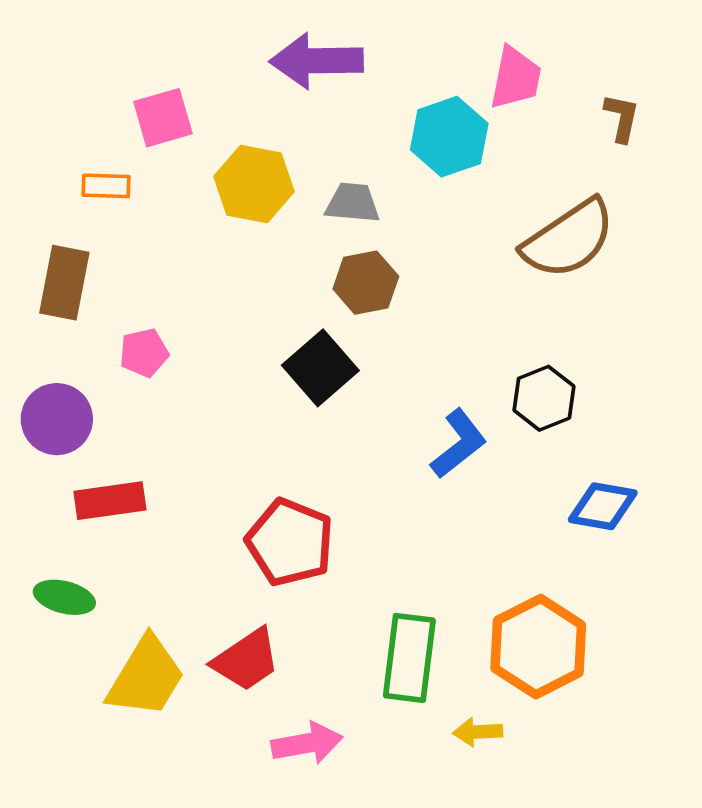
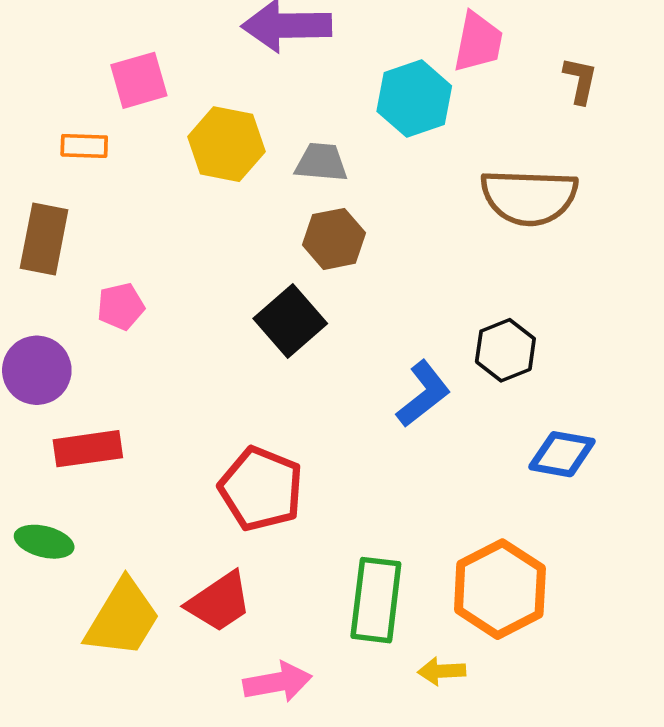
brown semicircle: (569, 239) -> (529, 197), turned 36

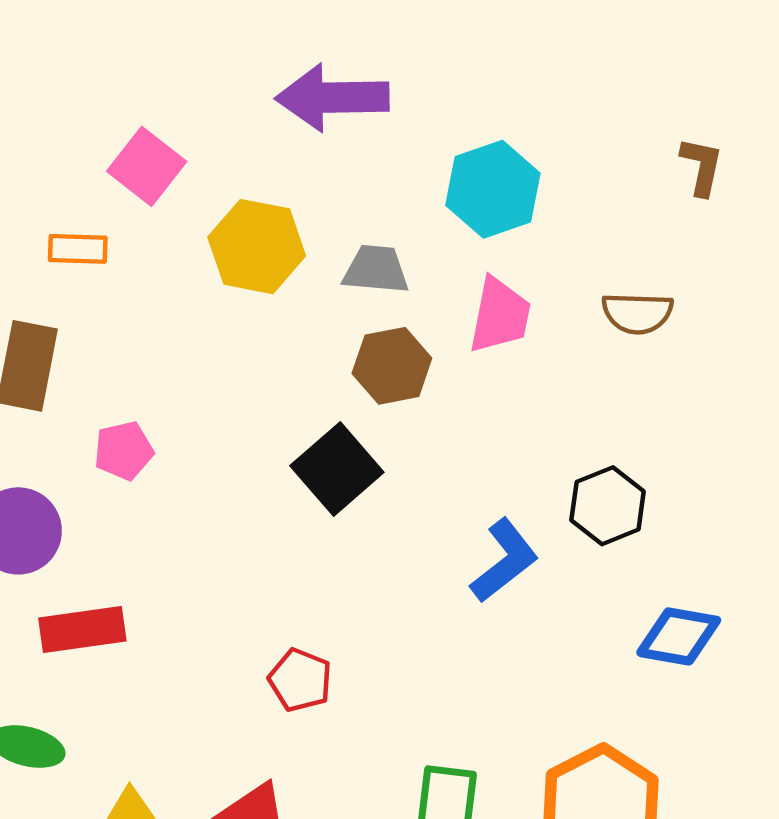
pink trapezoid: (478, 42) -> (500, 315), moved
pink square: (139, 80) -> (147, 166), turned -36
brown semicircle: (529, 197) -> (637, 313), size x0.6
red pentagon: (261, 489) -> (300, 680), size x0.6

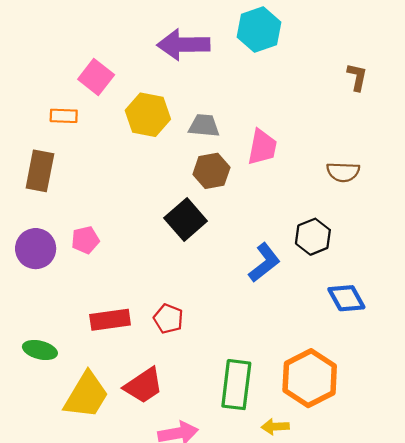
cyan hexagon: (493, 189) -> (259, 30), moved
brown semicircle: (637, 313) -> (343, 172), moved
pink pentagon: (124, 451) -> (85, 240), moved
red rectangle: (82, 630) -> (110, 320), moved
blue diamond: (679, 636) -> (346, 298), turned 51

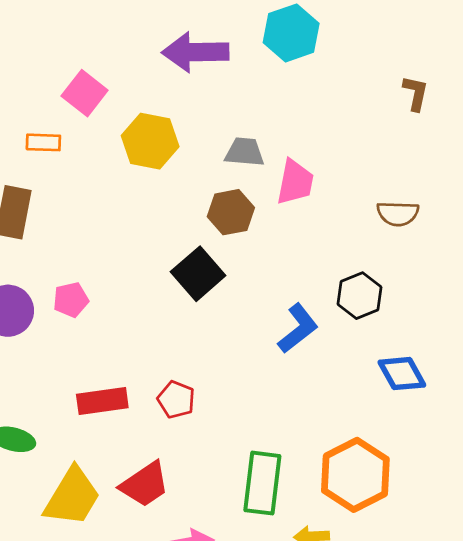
gray trapezoid: (204, 126) -> (245, 152), moved

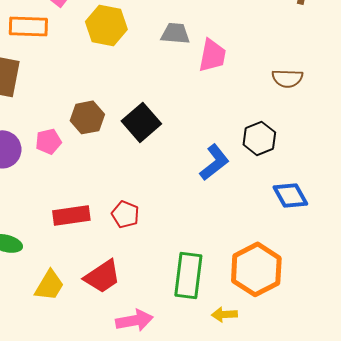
orange rectangle: (43, 142) -> (28, 26), size x1.5
brown hexagon: (231, 212) -> (87, 117), moved
yellow trapezoid: (72, 497) -> (49, 285), size x0.7

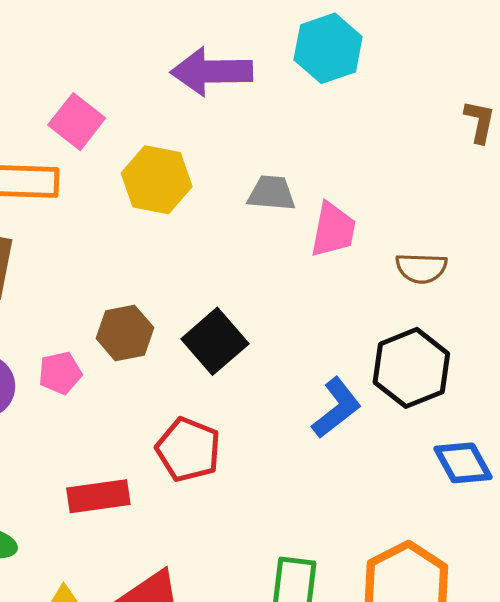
brown semicircle: (287, 78) -> (421, 268), moved
black hexagon: (259, 138) -> (411, 368), size x1.4
red pentagon: (125, 214) -> (188, 450), moved, size x1.4

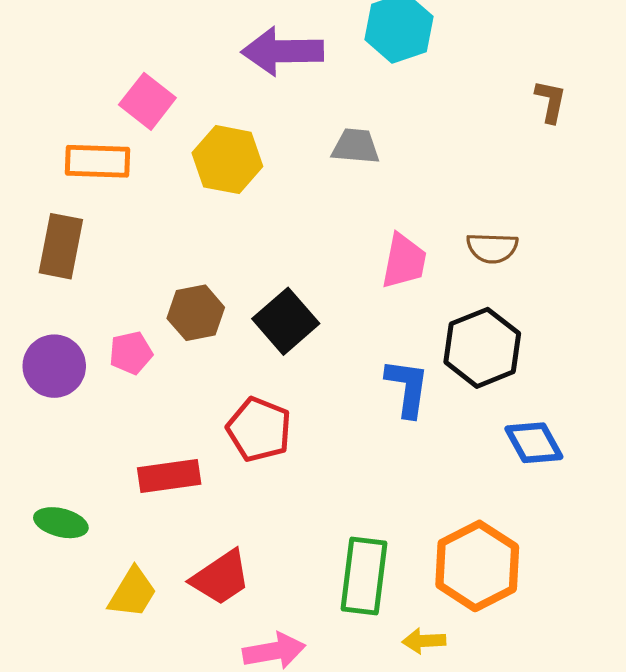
gray trapezoid: (271, 193) -> (356, 146), moved
pink trapezoid: (333, 230) -> (404, 261), moved
blue L-shape: (336, 408) -> (407, 388), turned -44

